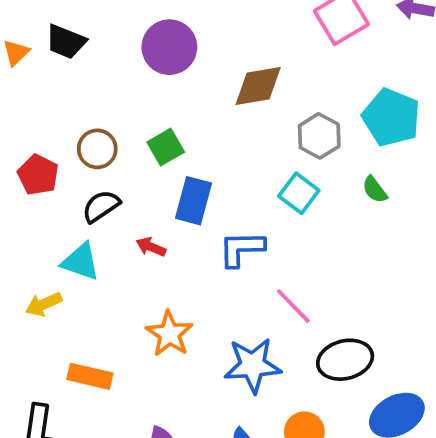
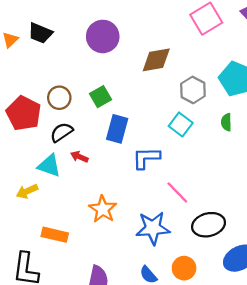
red pentagon: (38, 175) -> (24, 113), size x1.4
green semicircle: (375, 190) -> (226, 122), turned 36
red arrow: (151, 247) -> (79, 157), moved

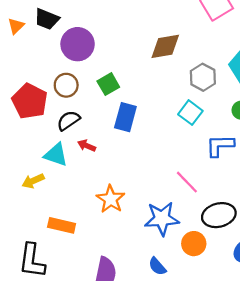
purple circle: (103, 36) -> (78, 44), moved
blue L-shape: (146, 158) -> (220, 146), moved
orange circle: (184, 268) -> (194, 244), moved

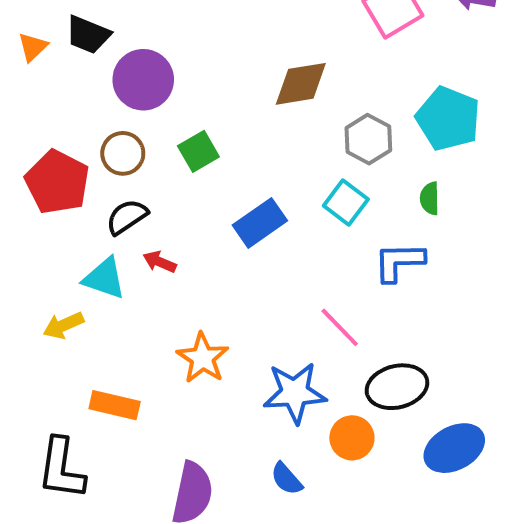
blue rectangle: (125, 117) -> (260, 223), moved, turned 40

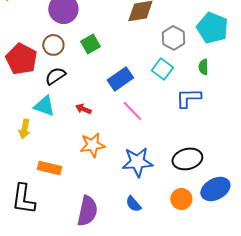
red arrow: (160, 262) -> (83, 109), moved
yellow arrow: (63, 325) -> (24, 129), turned -54
pink line: (340, 327) -> (132, 111), moved
orange star: (203, 358) -> (92, 145), turned 30
orange circle: (352, 438) -> (181, 199), moved

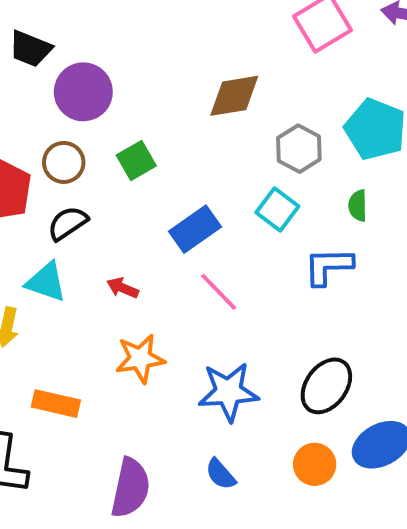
black ellipse: (187, 159) -> (326, 386), turned -40

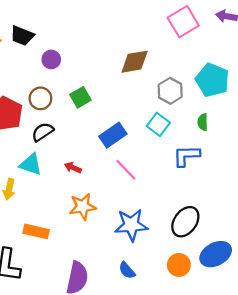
purple circle: (83, 92) -> (51, 59), size x0.6

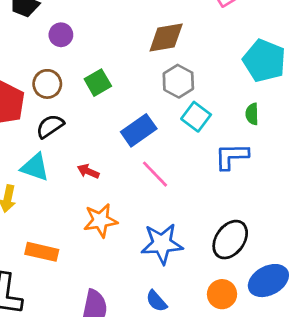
gray hexagon: (170, 91) -> (178, 81), moved

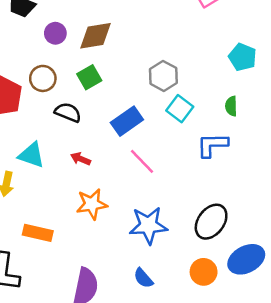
brown diamond: (166, 38) -> (96, 36), moved
cyan pentagon: (264, 61) -> (242, 57), size x0.7
black semicircle: (50, 126) -> (68, 112), moved, turned 56

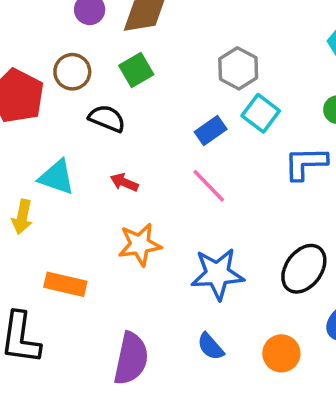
blue rectangle: (127, 121) -> (211, 130), moved, size x0.7
orange circle: (204, 272) -> (281, 353), moved

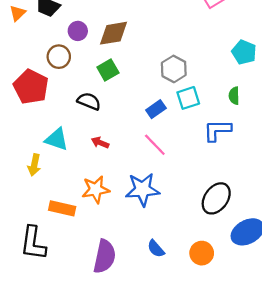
brown circle: (72, 72) -> (59, 57), moved
cyan square: (261, 113) -> (188, 98), turned 35
orange star: (140, 245) -> (96, 189), moved
blue star: (217, 274) -> (143, 189), moved

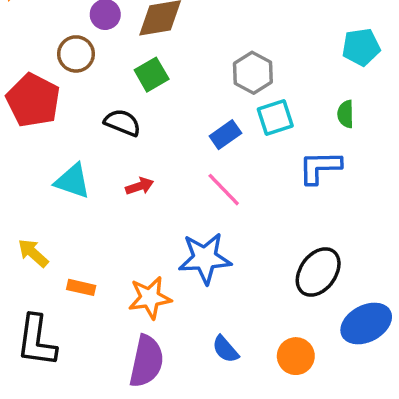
cyan pentagon: (244, 52) -> (361, 47), turned -30
red arrow: (100, 143) -> (140, 186), turned 138
yellow arrow: (34, 165) -> (33, 253), moved, turned 120
orange star: (96, 189) -> (150, 298), moved
orange rectangle: (62, 208) -> (81, 287), size x0.7

